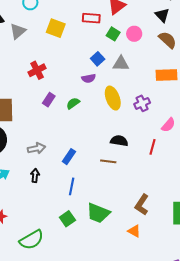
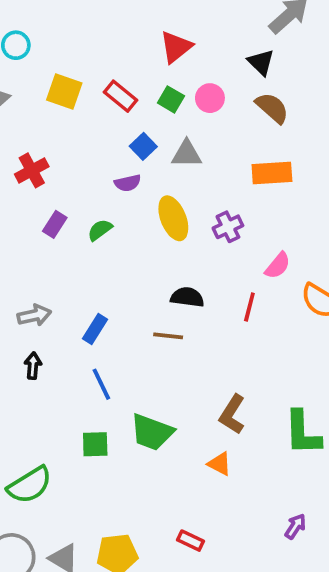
red rectangle: (91, 18) -> (120, 96), moved, turned 36
blue line: (72, 186) -> (101, 384), turned -36
green square: (67, 219) -> (95, 444), turned 35

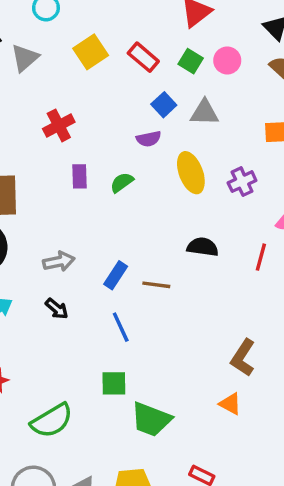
yellow square: (64, 91) -> (91, 52), turned 36
purple rectangle: (55, 224) -> (80, 176), turned -35
brown line: (168, 336) -> (156, 285), moved
black arrow: (33, 366) -> (57, 309), turned 125
green trapezoid: (152, 432) -> (151, 419), moved

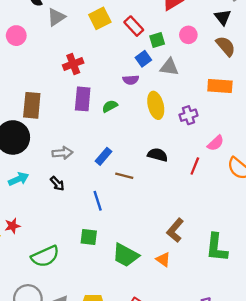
green square: (191, 61) -> (157, 40), moved, turned 35
purple rectangle: (80, 176) -> (83, 99), size x1.5
blue rectangle: (116, 275) -> (104, 156), moved
green trapezoid: (151, 419) -> (126, 255), moved

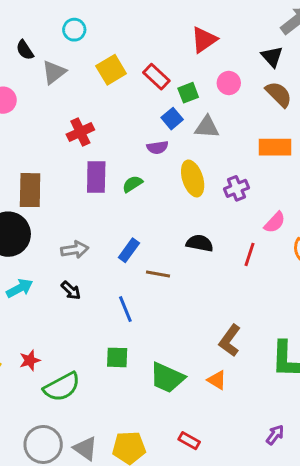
red star: (12, 226) -> (30, 360), moved

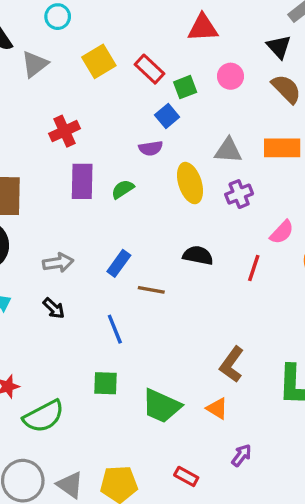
red triangle: (204, 40) -> (203, 28), turned 32
gray triangle: (207, 127) -> (228, 150), moved
purple arrow: (275, 435) -> (242, 455), moved

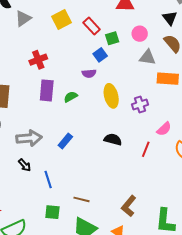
gray triangle: (228, 150) -> (148, 57), moved
gray arrow: (58, 263) -> (29, 138), size x1.4
brown line: (151, 290) -> (81, 199), moved
blue line: (115, 329) -> (48, 180), moved

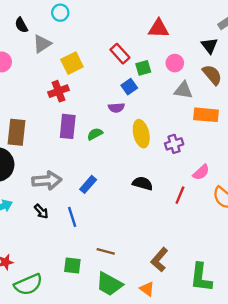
yellow square: (62, 19) -> (72, 63), moved
blue line: (48, 180) -> (72, 217), moved

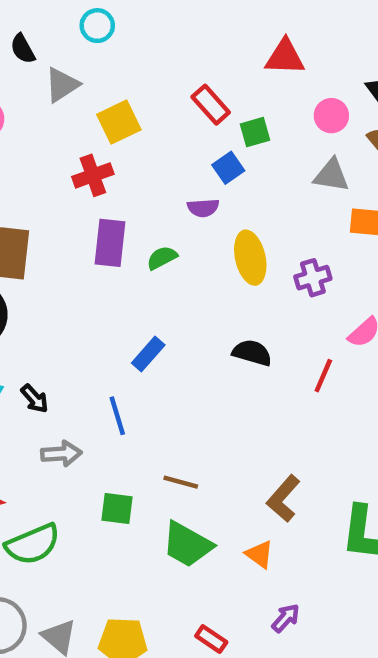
pink circle: (175, 63) -> (331, 116), moved
gray arrow: (47, 181) -> (61, 454), moved, size x0.7
black arrow: (41, 211) -> (35, 399), moved

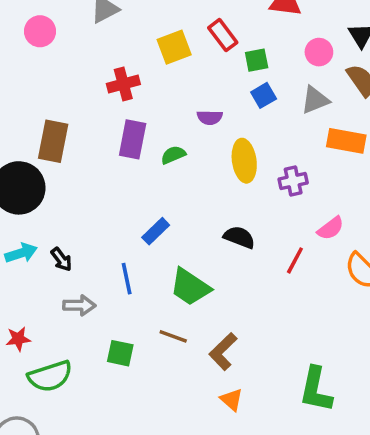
yellow square: (119, 122) -> (174, 47), moved
blue square: (228, 168) -> (264, 95), moved
gray triangle: (331, 175) -> (315, 100), turned -36
brown L-shape: (283, 499) -> (223, 351), moved
green trapezoid: (187, 545) -> (190, 287), moved

